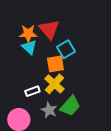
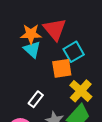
yellow cross: (54, 84) -> (81, 91), moved
white rectangle: (32, 91) -> (36, 99), turned -32

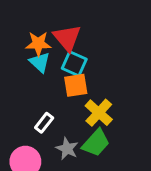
cyan square: (74, 52) -> (74, 64), moved, turned -36

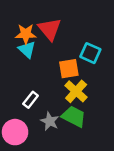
cyan square: (74, 64) -> (90, 53), moved
orange square: (76, 85) -> (69, 69), moved
green trapezoid: (96, 143) -> (74, 116), turned -105

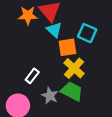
cyan triangle: (27, 49) -> (54, 30), moved

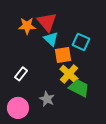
white rectangle: (32, 76) -> (21, 74), moved
green trapezoid: (72, 91) -> (79, 88), moved

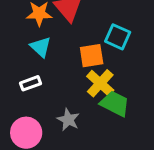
cyan triangle: (51, 39) -> (41, 47), moved
white rectangle: (21, 74) -> (31, 83), turned 32

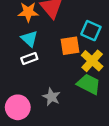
white rectangle: (31, 83) -> (29, 58), moved
yellow cross: (100, 83) -> (92, 61), moved

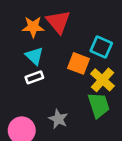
orange square: (70, 46) -> (79, 63), turned 30
green trapezoid: (89, 84) -> (99, 105), turned 45

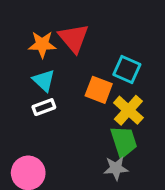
gray star: (58, 119) -> (116, 168), moved, turned -30

